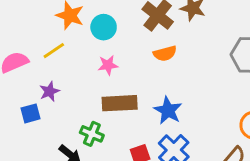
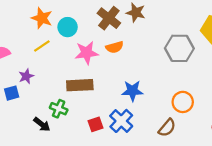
yellow line: (54, 51) -> (42, 46), moved
pink star: (108, 65) -> (87, 53), moved, size x1.5
blue star: (168, 110) -> (132, 91), moved, turned -30

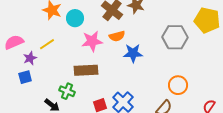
yellow line: (42, 46) -> (47, 44), moved
purple star: (26, 76) -> (30, 58), moved
blue star: (132, 91) -> (133, 53), moved

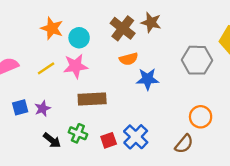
pink star: (92, 41) -> (76, 66), moved
purple star: (30, 58) -> (43, 109), moved
green cross: (67, 91) -> (78, 133), moved

